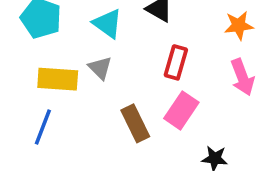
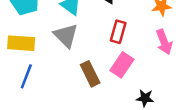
gray triangle: (100, 68) -> (66, 36), size x1.5
yellow rectangle: (58, 79) -> (21, 43), moved

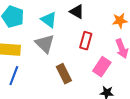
pink rectangle: (122, 65) -> (102, 67), moved

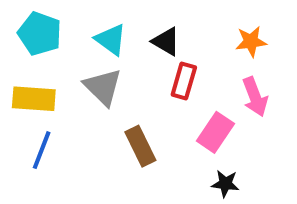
black triangle: (77, 12) -> (166, 41), moved

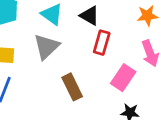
gray triangle: (103, 87) -> (46, 47), turned 32

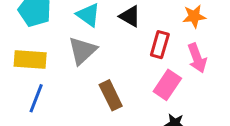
red rectangle: (102, 43) -> (160, 45), moved

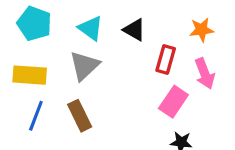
brown rectangle: (111, 95) -> (80, 116), moved

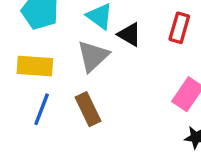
black triangle: (134, 30) -> (130, 34), moved
red rectangle: (166, 59) -> (179, 28), moved

